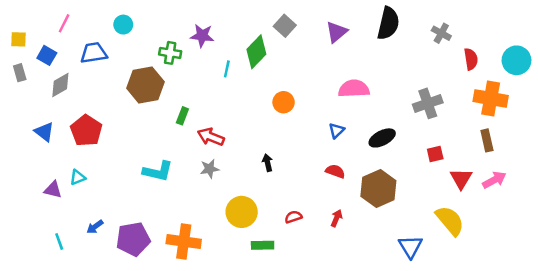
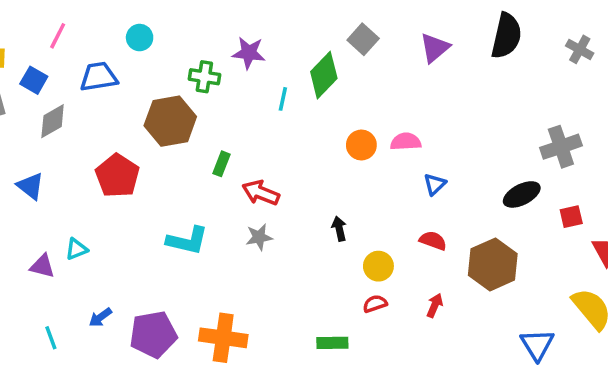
pink semicircle: (354, 89) -> (406, 142), moved, size x0.7
red pentagon: (86, 131) -> (117, 176), moved
black ellipse: (382, 138) -> (522, 194), moved
yellow circle: (242, 212) -> (378, 266), moved, size x0.7

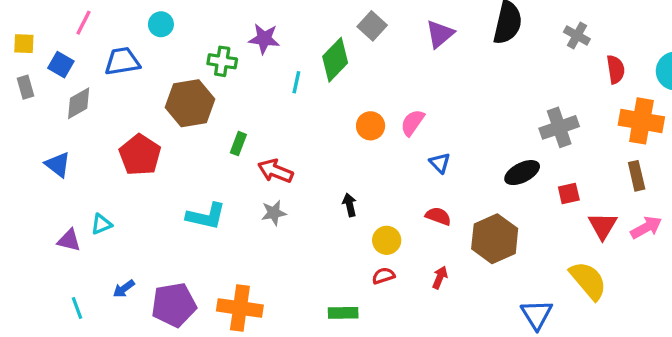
pink semicircle: (406, 142) -> (412, 123), turned -52
blue triangle: (435, 184) -> (440, 163), turned -30

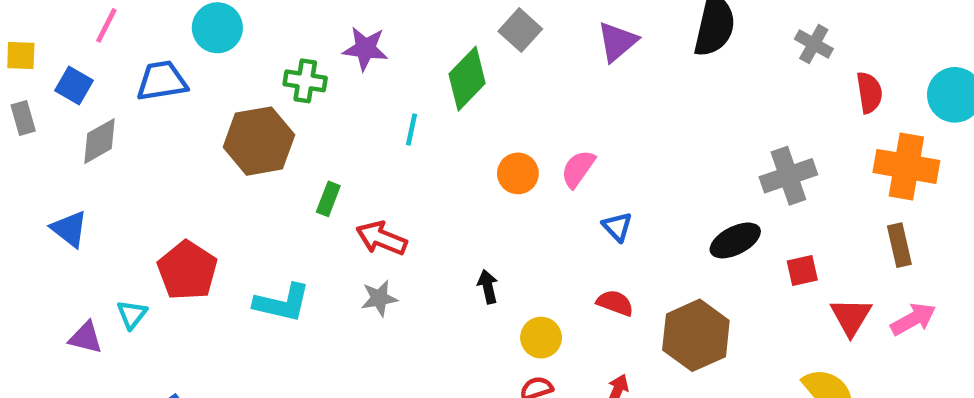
cyan circle: (161, 24) -> (217, 28), size x1.4
cyan line: (296, 82) -> (412, 130), moved
red pentagon: (140, 155) -> (187, 271), moved
cyan triangle: (101, 224) -> (132, 314), turned -30

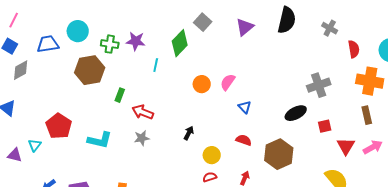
pink line: (106, 25) -> (14, 20), moved
cyan circle: (217, 28) -> (78, 31), moved
purple star: (365, 49) -> (136, 41), moved
black arrow: (488, 287) -> (189, 133), turned 40

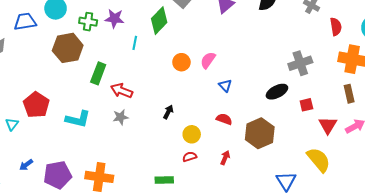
green rectangle: (120, 95) -> (98, 73), size x1.5

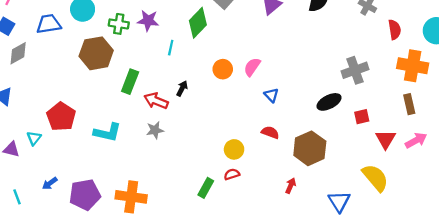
black arrow: (168, 112) -> (182, 88), moved
red arrow: (225, 158) -> (291, 186), moved
green rectangle: (164, 180) -> (206, 188), moved, turned -60

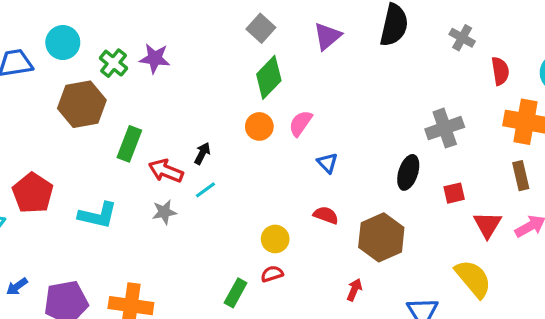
green diamond: (198, 23) -> (269, 77), moved
green cross: (119, 24) -> (114, 63), turned 30
cyan line: (171, 48) -> (205, 190), moved, turned 42
black ellipse: (329, 102) -> (408, 172), turned -45

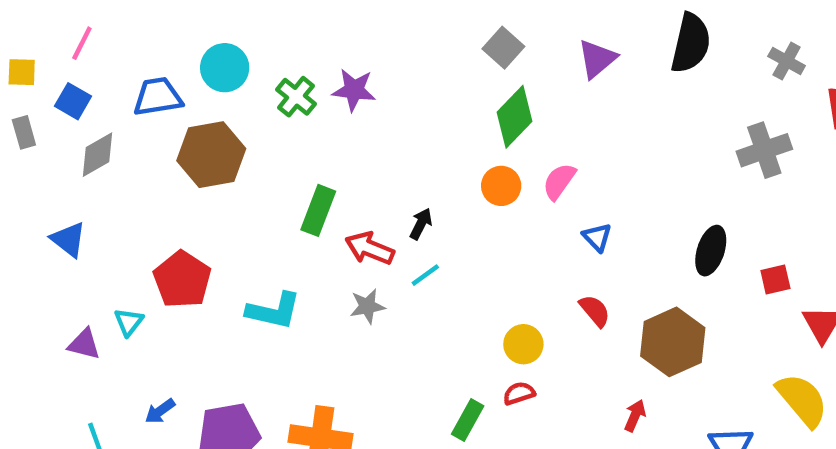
brown hexagon: (82, 104) -> (211, 155), moved
gray cross: (445, 128) -> (764, 150), moved
red semicircle: (326, 215) -> (595, 311), turned 30

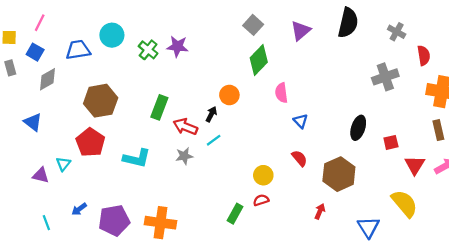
brown hexagon: (211, 155) -> (101, 101), moved
pink semicircle: (559, 181) -> (281, 93), turned -42
orange circle: (501, 186) -> (229, 95), moved

